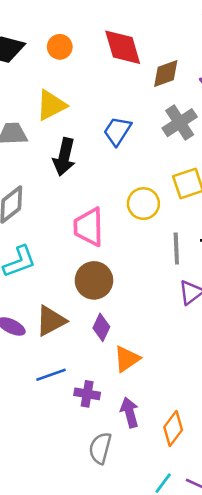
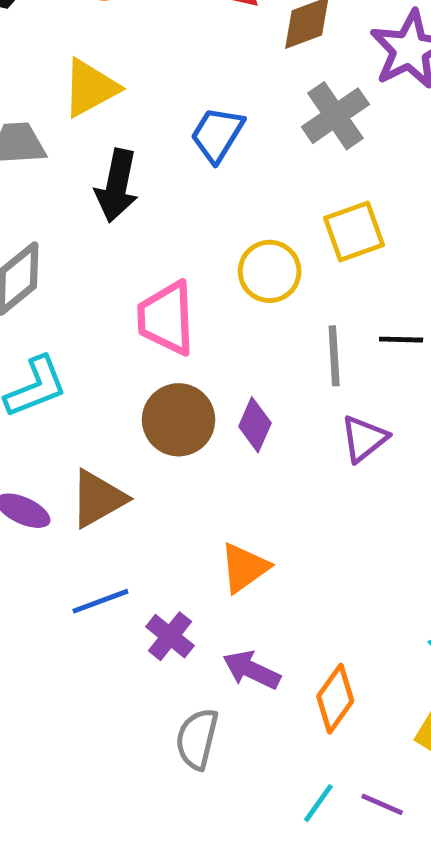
purple diamond: (101, 327) -> (255, 425), moved
purple cross: (87, 394) -> (170, 636), turned 30
purple arrow: (130, 413) -> (252, 670), turned -48

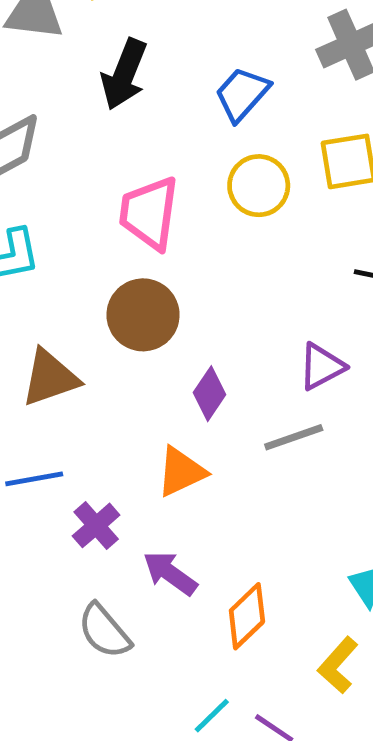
blue trapezoid: (217, 134) -> (242, 94), moved
gray line: (334, 356) -> (294, 437), moved, turned 64
purple diamond: (255, 425) -> (210, 394), moved
gray semicircle: (197, 739) -> (104, 631), turned -64

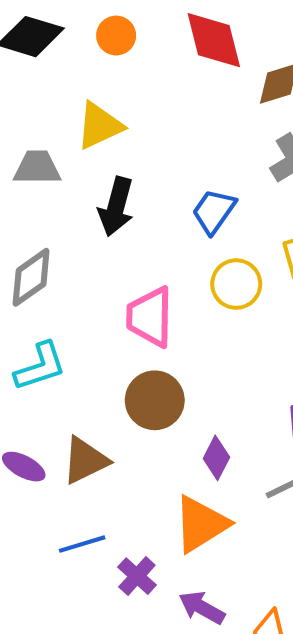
orange triangle: (181, 472) -> (201, 524), size x1.4

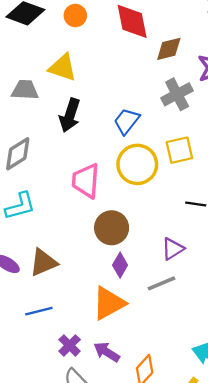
yellow triangle: (99, 126) -> (63, 68), turned 40
yellow circle: (236, 284) -> (137, 164), size x1.4
brown circle: (155, 400) -> (112, 228), moved
purple cross: (137, 576) -> (70, 345), moved

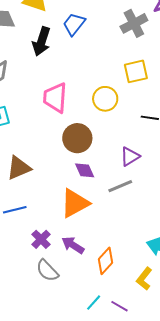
blue trapezoid: (127, 121) -> (74, 24), moved
yellow circle: (137, 164) -> (105, 99), moved, size x0.7
purple diamond: (120, 265) -> (85, 170), turned -55

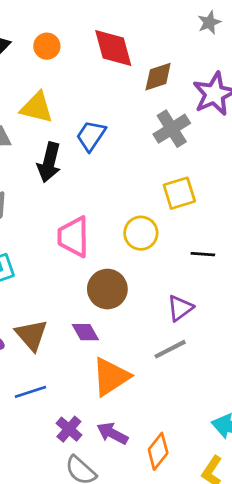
brown triangle: (19, 168) -> (31, 335), turned -44
purple diamond: (85, 170) -> (85, 332), moved

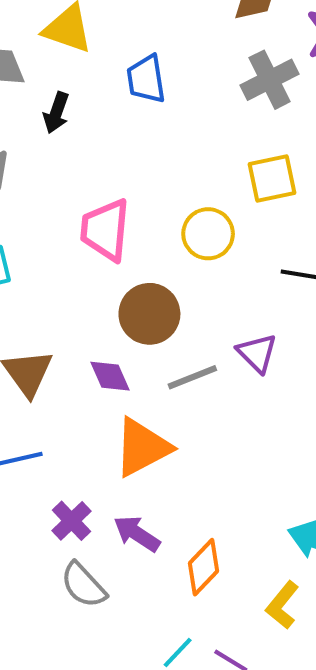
blue trapezoid: (91, 136) -> (146, 79), turned -48
black arrow: (49, 162) -> (56, 113), moved, size x0.7
purple triangle: (180, 308) -> (257, 353), turned -44
gray line: (170, 349) -> (192, 377), moved

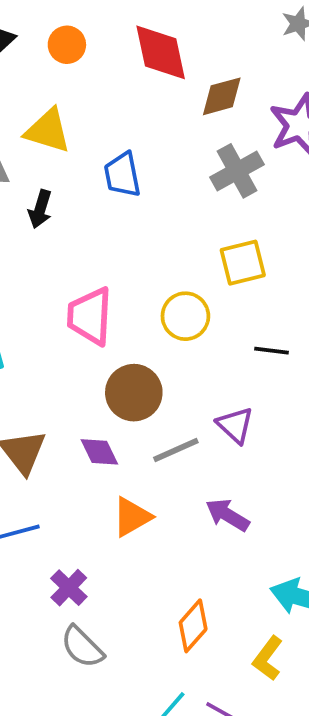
orange triangle: (142, 447) -> (132, 517), size x0.7
purple arrow: (137, 534) -> (227, 515), moved

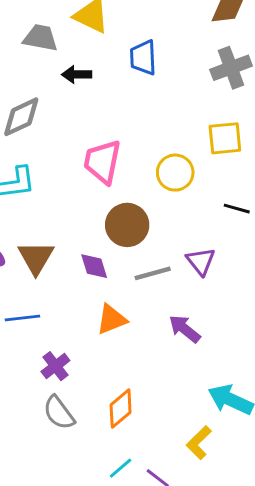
black arrow: (40, 209) -> (77, 74), turned 64
orange diamond: (193, 626) -> (121, 409), moved

